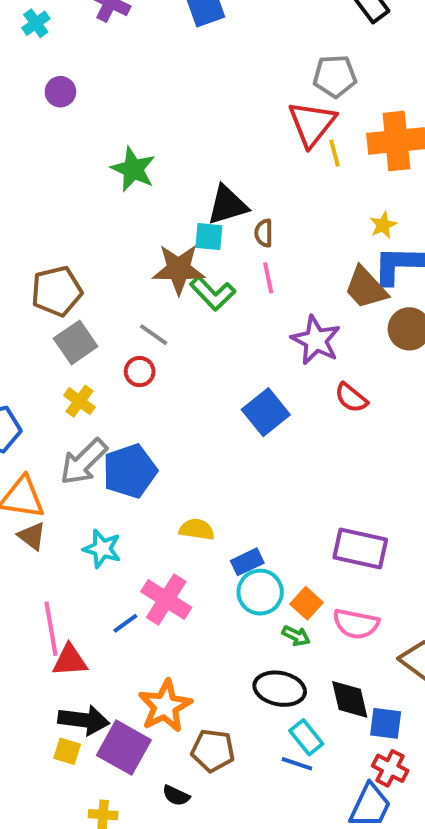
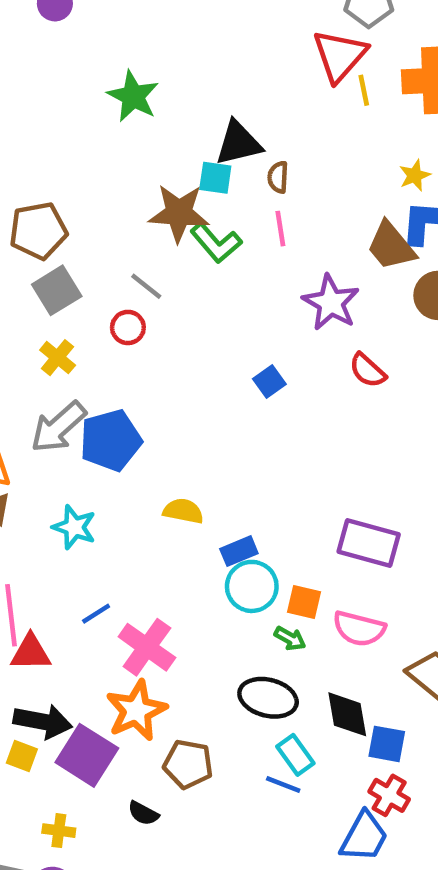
blue square: (266, 412) -> (269, 382), size x0.6
pink cross: (166, 599) -> (147, 647), moved
orange square: (307, 603) -> (304, 602), turned -32

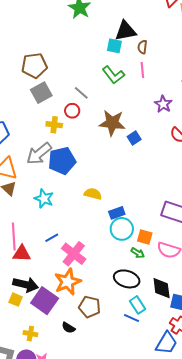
brown star: (179, 213) -> (112, 123), moved
purple star: (331, 303) -> (163, 104), size x0.7
yellow cross: (58, 358) -> (54, 125), moved, turned -35

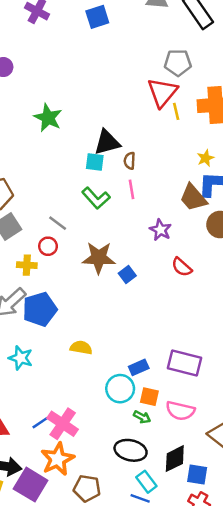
blue rectangle: (117, 213) -> (139, 367), moved
blue line: (52, 238) -> (40, 423), moved
black diamond: (162, 288) -> (175, 459), turned 75

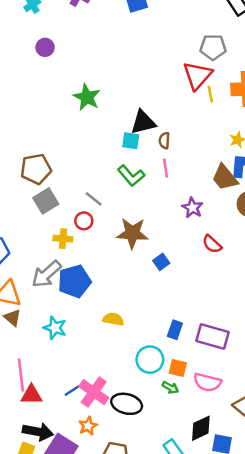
blue square: (127, 275) -> (161, 262), moved
blue rectangle: (139, 367) -> (175, 330), moved, turned -48
black ellipse: (131, 450) -> (127, 404), moved
orange star: (58, 459) -> (88, 426), size x0.6

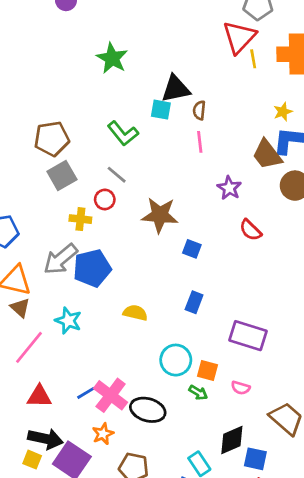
green L-shape: (131, 176) -> (123, 133), moved
blue square: (161, 262) -> (192, 249), turned -35
blue rectangle: (175, 330) -> (194, 302), moved
pink line: (21, 375) -> (29, 347), moved, turned 44
pink semicircle: (207, 382) -> (241, 388), size x0.6

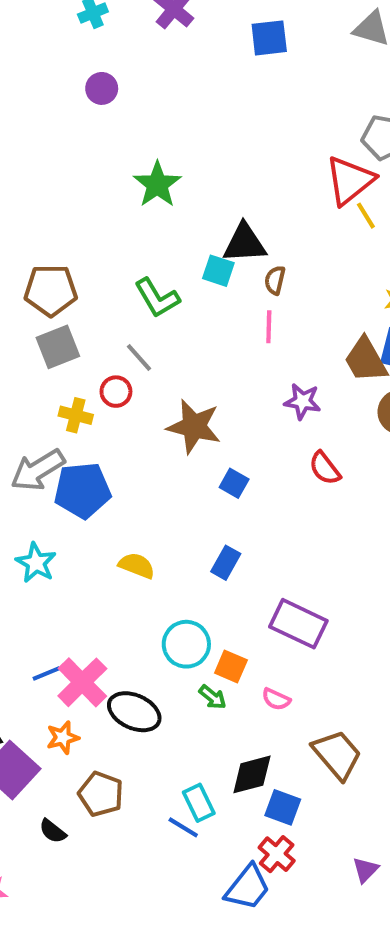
yellow line: (253, 59) -> (366, 216), turned -30
purple star: (229, 188) -> (302, 401), turned -30

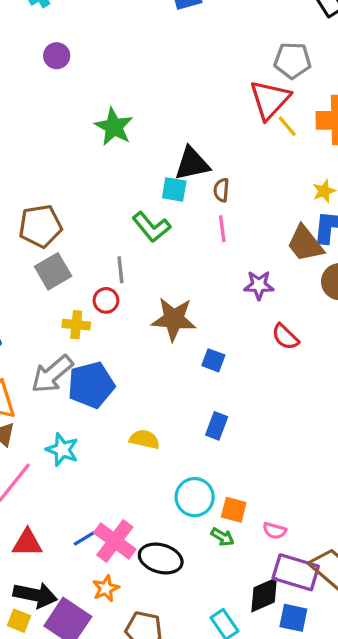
green L-shape: (157, 298) -> (151, 227), moved
gray line: (139, 357) -> (120, 270), turned 44
purple rectangle: (298, 624) -> (296, 572), moved

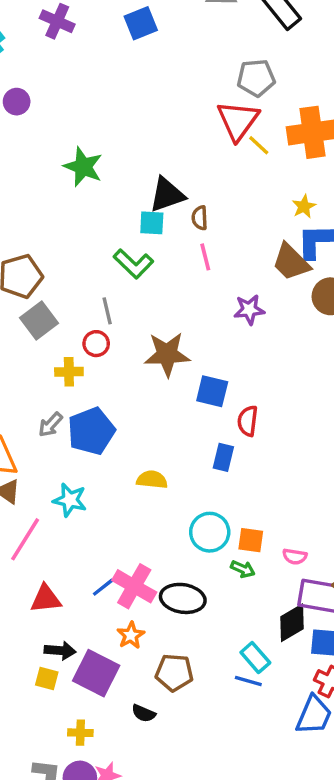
red semicircle: (285, 337) -> (248, 421), moved, turned 60
blue square: (213, 360) -> (212, 391), size x1.4
gray arrow: (52, 374) -> (50, 425), size x0.6
black arrow: (35, 595) -> (60, 651), size x0.7

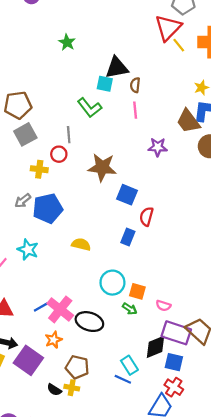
green star: (83, 167) -> (67, 42), size x0.7
yellow cross: (80, 733) -> (72, 388), moved

